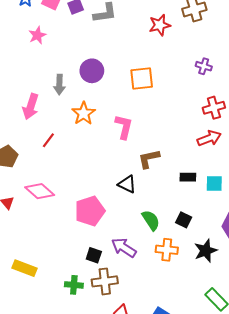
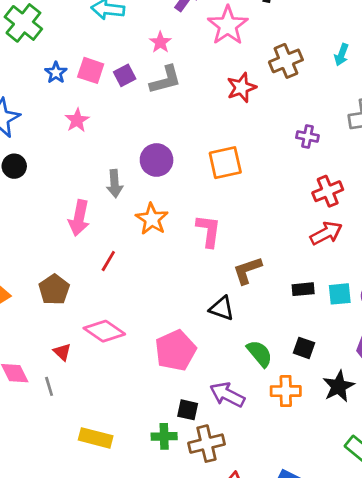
green cross: (74, 285) -> (164, 436), moved

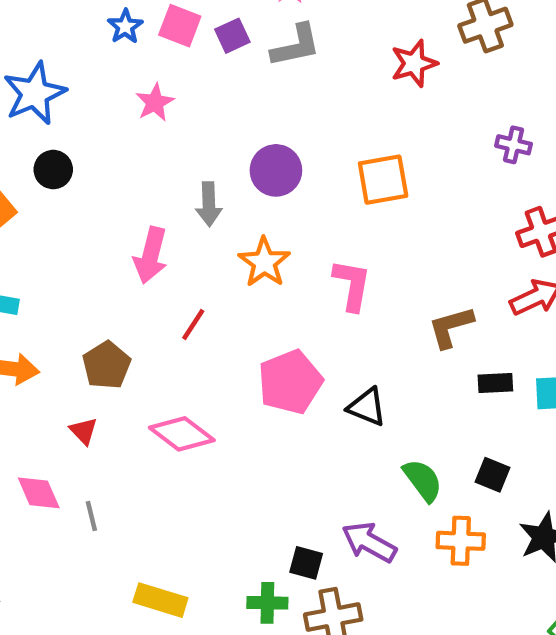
brown L-shape: (247, 270) -> (451, 327), moved
pink pentagon: (175, 350) -> (290, 382), moved
red triangle: (62, 352) -> (84, 431), moved

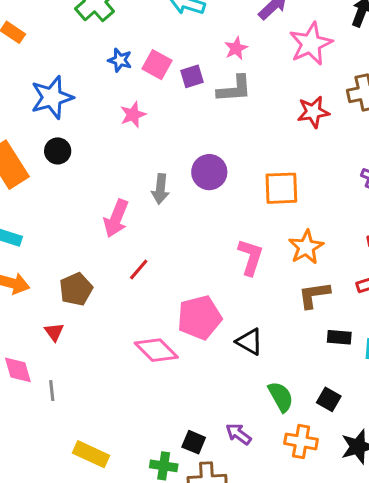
blue star: (125, 26) -> (120, 60), turned -30
orange star: (264, 262) -> (306, 247), moved
pink diamond: (182, 434) -> (156, 350), moved
purple arrow: (369, 542) -> (238, 434), size x0.7

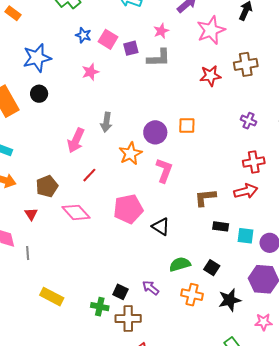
purple circle: (209, 172) -> (155, 132), moved
orange square: (281, 188) -> (187, 126), size x0.7
orange star: (306, 247) -> (130, 154), moved
pink diamond: (156, 350) -> (76, 212), moved
green semicircle: (281, 397) -> (180, 264), turned -80

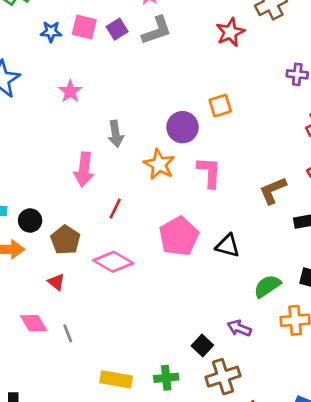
pink star: (90, 72) -> (70, 91), moved
black circle: (39, 94) -> (30, 221), moved
black square: (120, 292) -> (202, 346), turned 35
green cross: (100, 307) -> (166, 378), moved

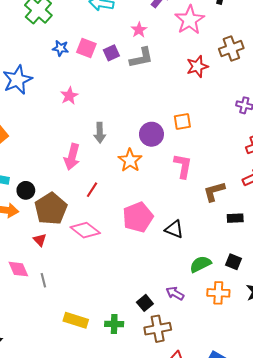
pink L-shape: (209, 172) -> (183, 166), moved
brown pentagon: (65, 240) -> (51, 209), size x1.4

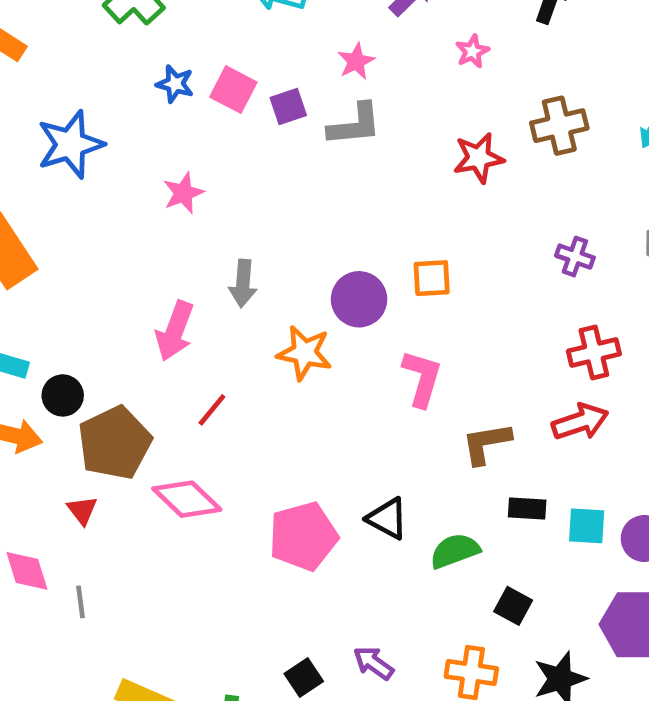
pink star: (190, 20) -> (472, 51), size x0.5
orange star: (130, 160) -> (304, 353), turned -30
pink pentagon: (138, 217) -> (303, 536), moved
green semicircle: (200, 264) -> (455, 551), moved

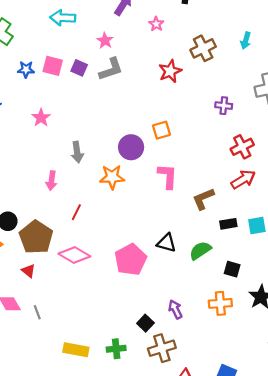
purple square: (288, 107) -> (79, 68), turned -35
pink arrow: (175, 331) -> (51, 181), size x0.7
purple arrow: (373, 663) -> (175, 309), turned 42

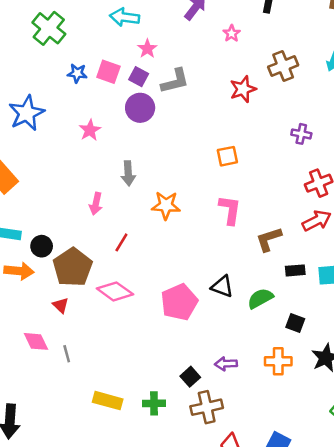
pink star: (105, 41) -> (147, 49), moved
purple circle: (131, 147) -> (140, 108), moved
purple arrow: (175, 309) -> (226, 364), turned -72

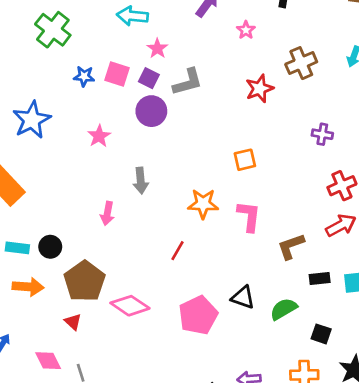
orange star: (166, 205) -> (203, 204), moved
red line: (121, 242) -> (177, 251), moved
black circle: (42, 246) -> (50, 247), moved

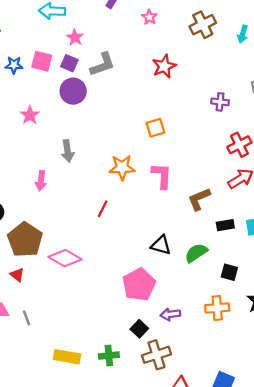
brown cross: (301, 63) -> (203, 25), moved
pink pentagon: (198, 315) -> (139, 284), moved

